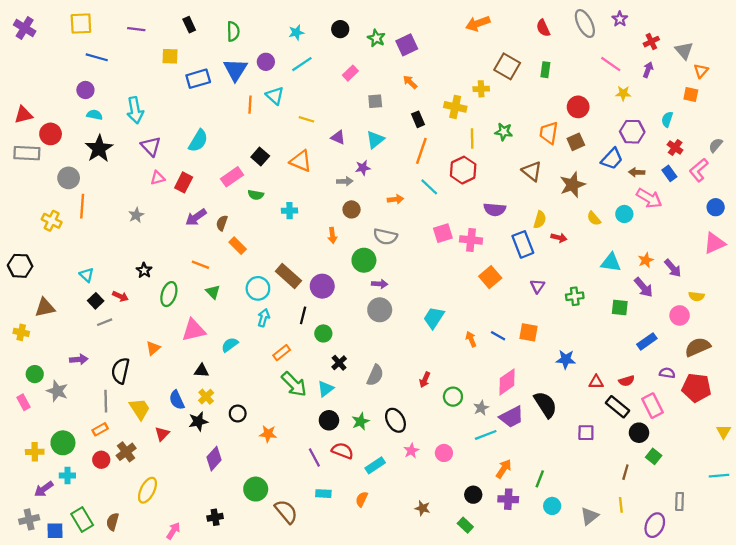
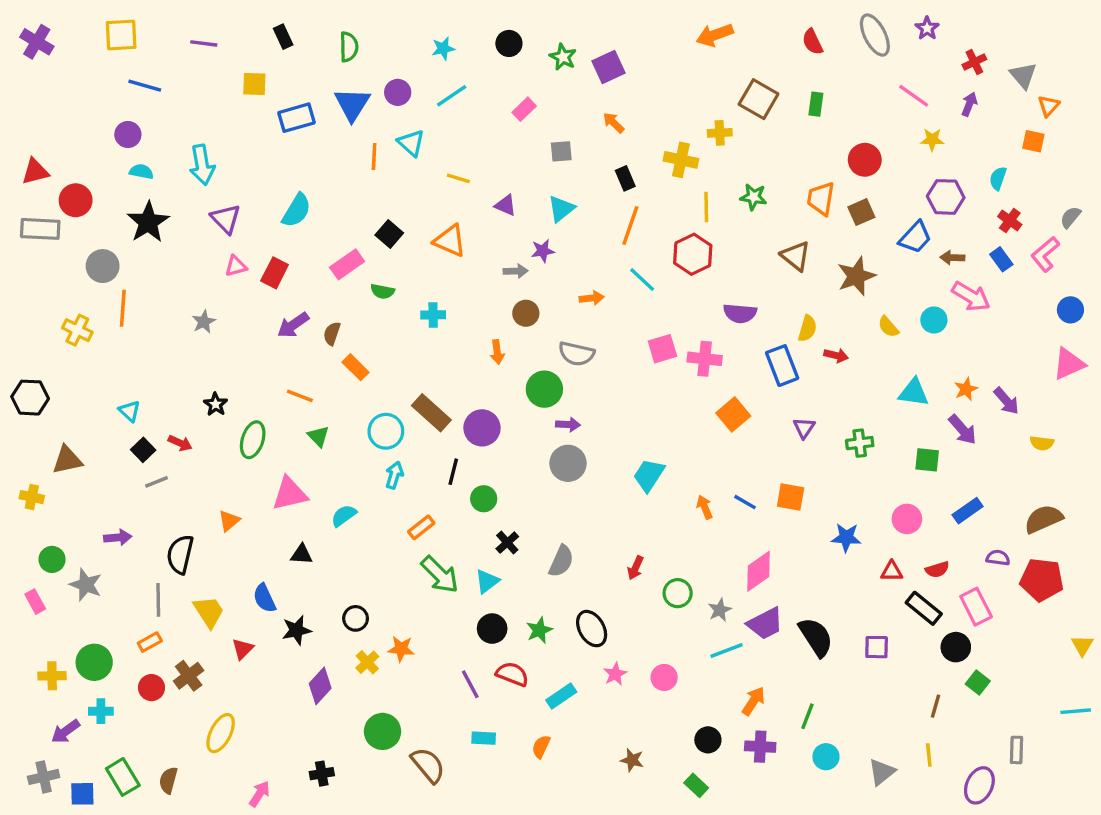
pink circle: (680, 315) -> (907, 519), moved
yellow cross: (206, 397) -> (367, 662), moved
black semicircle: (545, 405) -> (816, 637), moved

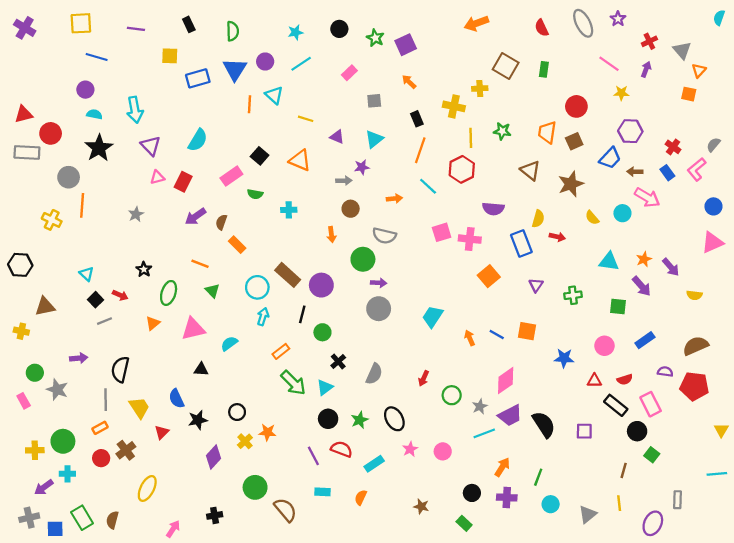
cyan semicircle: (998, 178) -> (719, 18), moved
orange triangle: (229, 521) -> (153, 323), moved

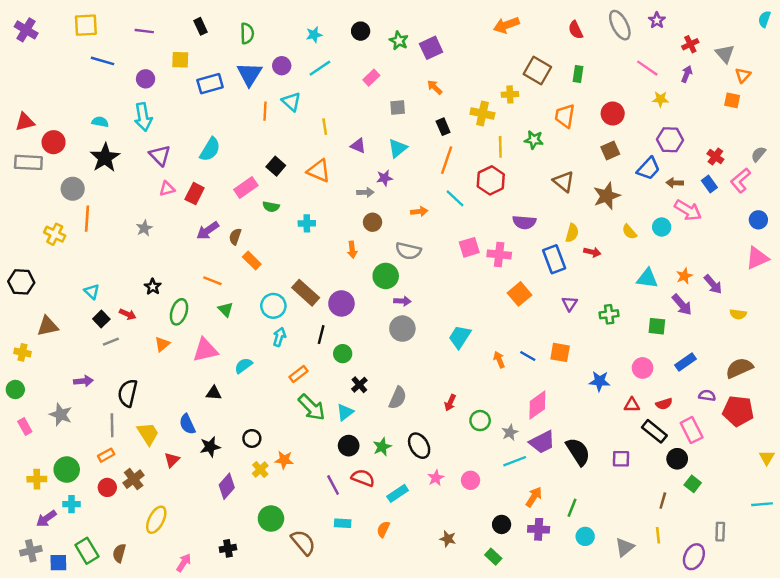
purple circle: (85, 90) -> (146, 79), moved
yellow line: (306, 119) -> (325, 127), turned 64
orange trapezoid: (547, 132) -> (565, 116), moved
green circle: (35, 373) -> (15, 389), moved

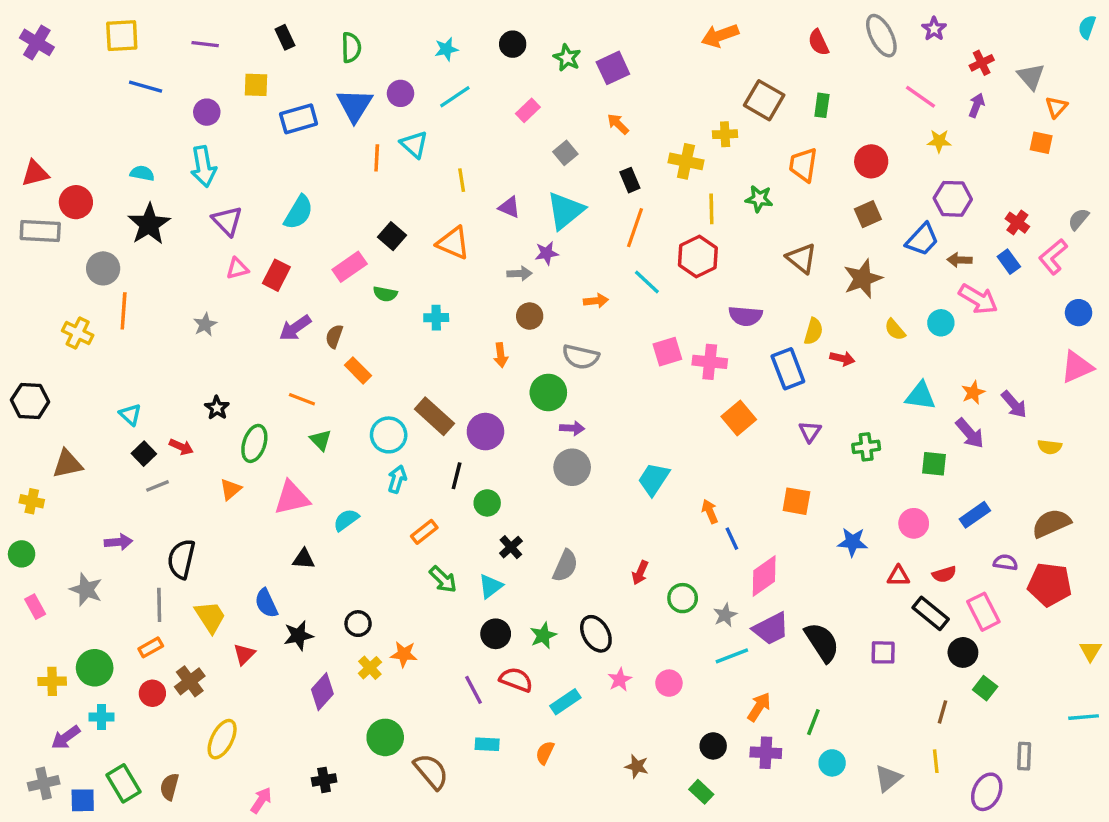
gray square: (398, 108) -> (565, 153), turned -35
cyan triangle: (398, 148) -> (565, 211), size x1.4
blue line: (528, 356) -> (732, 539), moved, turned 35
green arrow: (312, 407) -> (443, 579), size x0.7

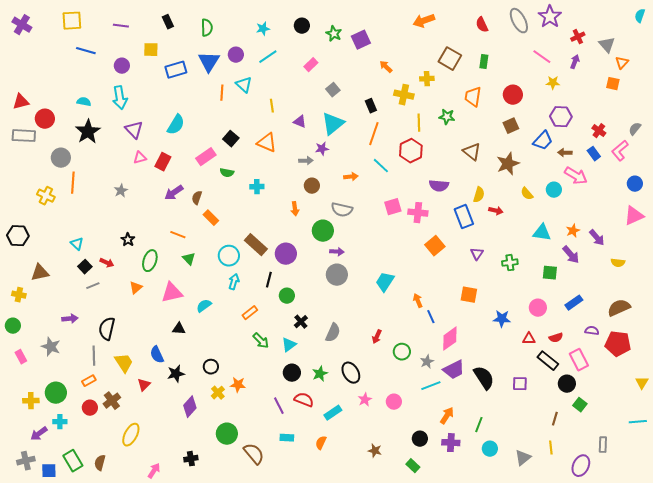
purple star: (934, 29) -> (550, 17), size x1.6
orange arrow: (618, 124) -> (386, 67), moved

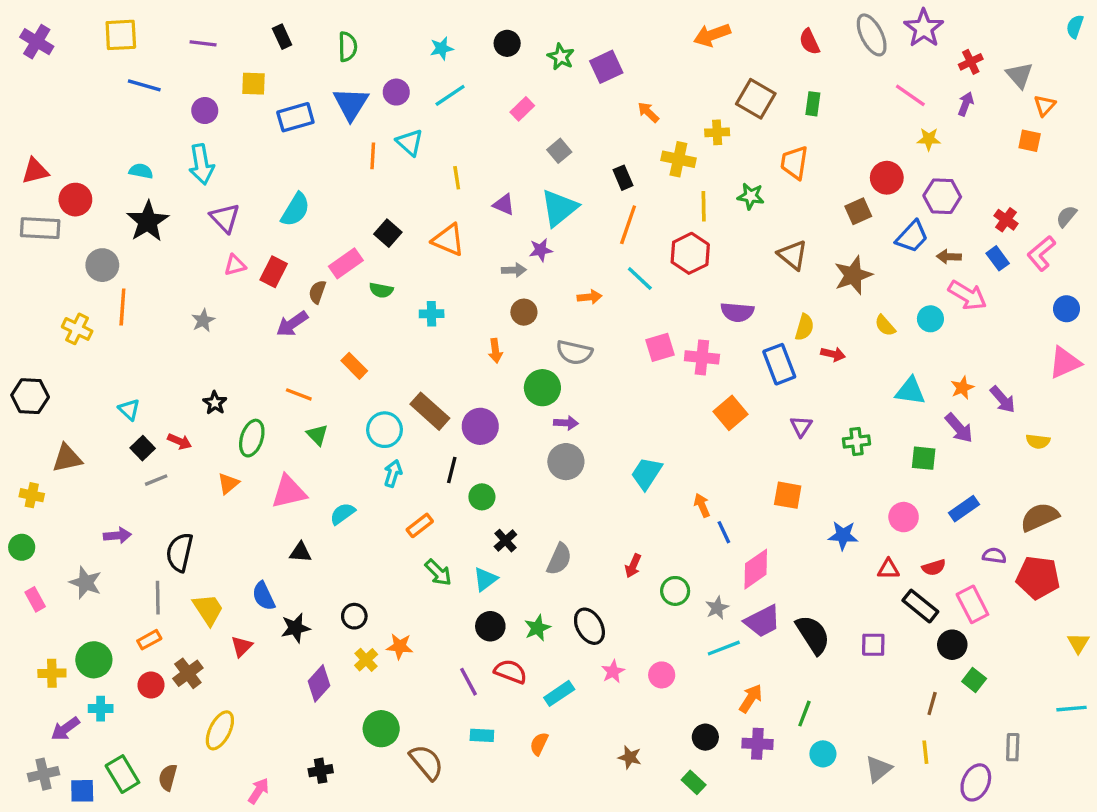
red circle: (513, 95) -> (887, 178), moved
brown semicircle: (197, 198) -> (317, 292), moved

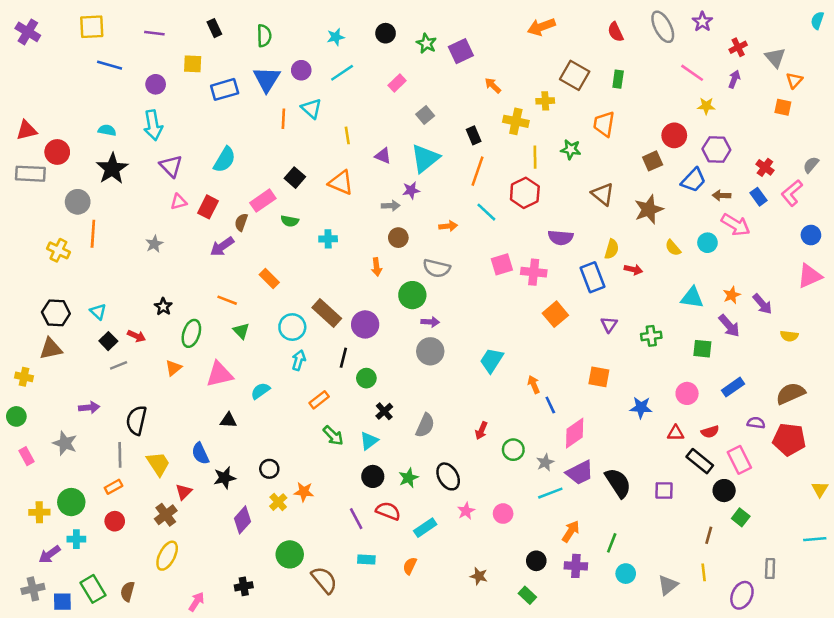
purple star: (924, 28) -> (702, 22), size x0.7
black hexagon: (30, 396) -> (56, 313), moved
brown cross: (188, 673) -> (166, 515), moved

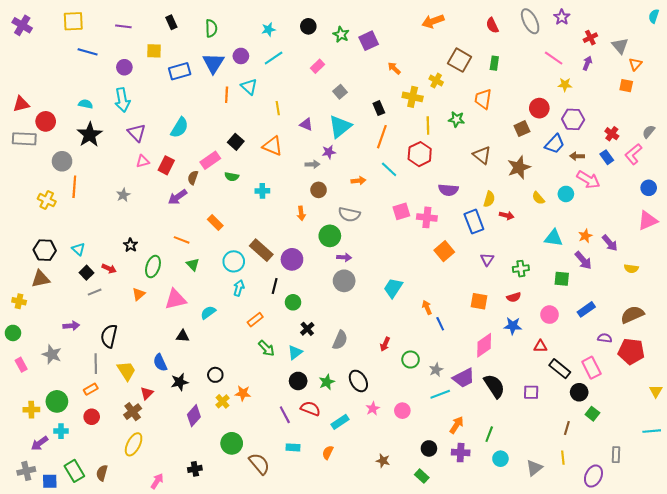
yellow cross: (545, 101) -> (436, 81), turned 32
red semicircle: (710, 432) -> (514, 297), moved
pink diamond: (575, 433) -> (484, 345), moved

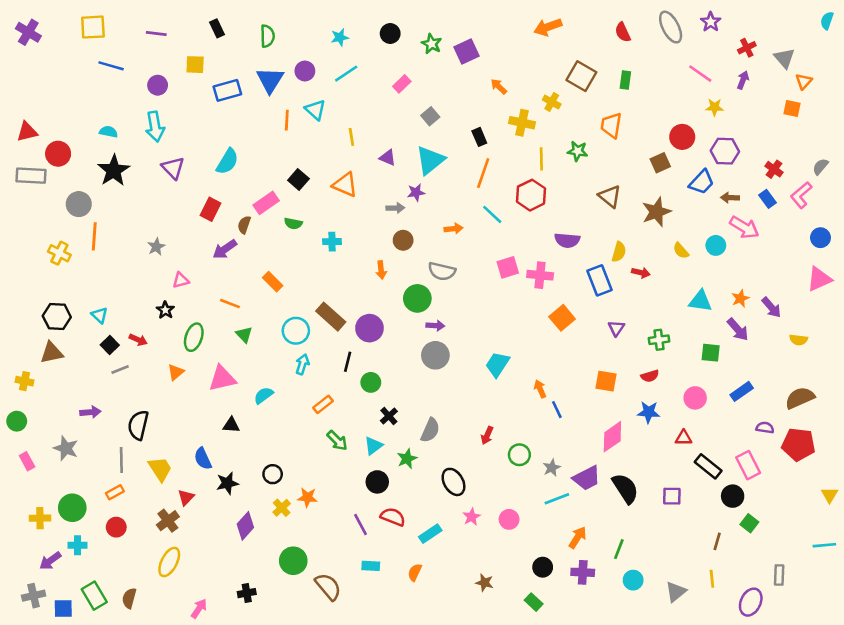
pink triangle: (143, 161) -> (181, 280), moved
green star: (327, 382) -> (407, 459), moved

